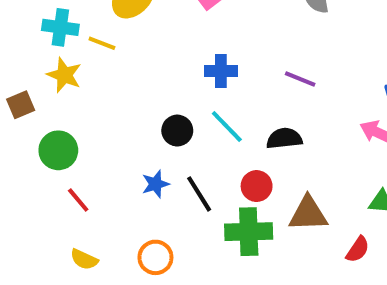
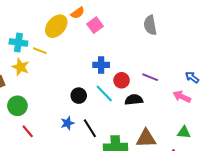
purple line: (300, 79) -> (150, 77), moved
red circle: (257, 186) -> (122, 80), moved

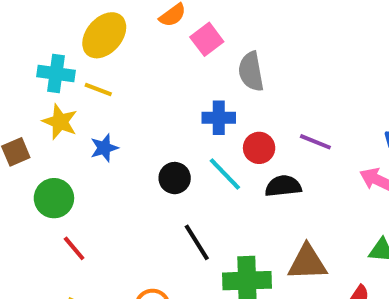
gray semicircle: (150, 25) -> (251, 71), moved
yellow ellipse: (56, 26) -> (104, 35), moved
blue star: (67, 123) -> (104, 148), moved

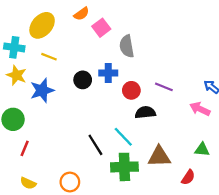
yellow line: (98, 90) -> (49, 57), moved
blue star: (104, 148) -> (42, 90), size x1.5
cyan line: (225, 174) -> (123, 137), moved
black circle: (175, 178) -> (83, 80), moved
red line: (74, 248) -> (25, 148), turned 63

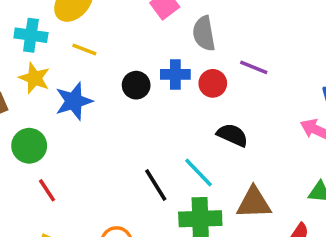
purple line: (164, 87) -> (254, 67), moved
red circle: (131, 90) -> (213, 83), moved
black semicircle: (145, 112) -> (232, 135), turned 30
red line: (25, 148) -> (47, 190), turned -56

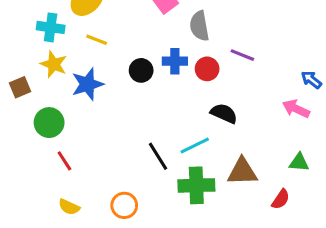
cyan line: (199, 172) -> (195, 146), turned -72

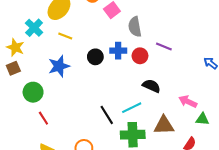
cyan cross: (51, 27) -> (34, 28), turned 36
yellow star: (54, 64) -> (15, 47), moved
pink arrow: (296, 109) -> (188, 101), moved

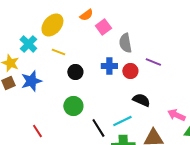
black circle: (95, 57) -> (75, 72), moved
blue star: (59, 66) -> (31, 81), moved
green circle: (33, 92) -> (73, 106), moved

